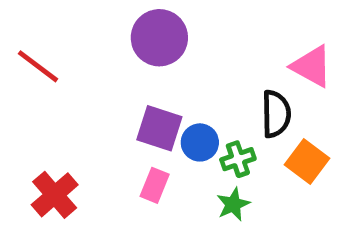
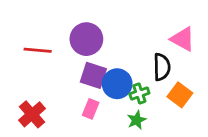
purple circle: (159, 38) -> (86, 39), moved
red line: (38, 66) -> (38, 50), moved, turned -32
blue circle: (200, 142) -> (117, 84), size x1.4

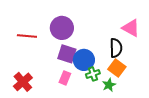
green cross: (139, 93) -> (93, 74), moved
orange square: (180, 95) -> (117, 68), moved
green star: (137, 120) -> (109, 85), moved

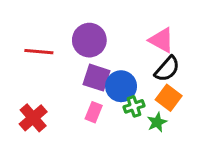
pink triangle: (131, 28) -> (161, 40), moved
black semicircle: (116, 48) -> (167, 69), turned 42

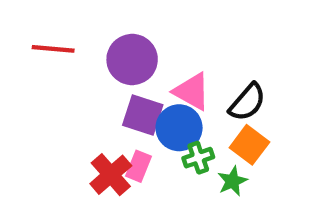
pink triangle: (161, 40) -> (192, 92), moved
red line: (39, 52) -> (53, 49), moved
red cross: (33, 118) -> (111, 175), moved

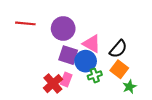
green star: (232, 181) -> (129, 87), moved

